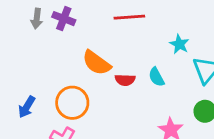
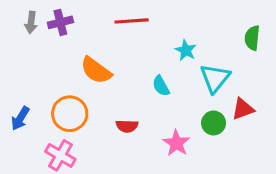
purple cross: (64, 19) -> (60, 22), turned -35
red semicircle: (125, 80) -> (127, 126), moved

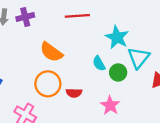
cyan star: (186, 50) -> (117, 37), size x1.5
orange circle: (70, 114) -> (48, 84), moved
green circle: (214, 123) -> (118, 72), moved

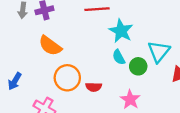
cyan star: (117, 37) -> (121, 31), moved
orange semicircle: (51, 52) -> (50, 46), moved

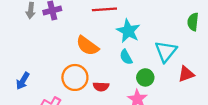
orange semicircle: (50, 46) -> (87, 46), moved
green circle: (138, 66) -> (145, 77), moved

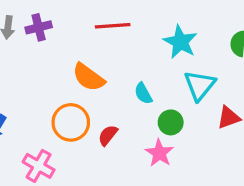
cyan star: (128, 31) -> (180, 42), moved
red semicircle: (101, 87) -> (108, 135), turned 126

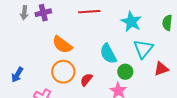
orange semicircle: (88, 77) -> (62, 45), moved
cyan semicircle: (143, 93) -> (108, 54), size x1.5

